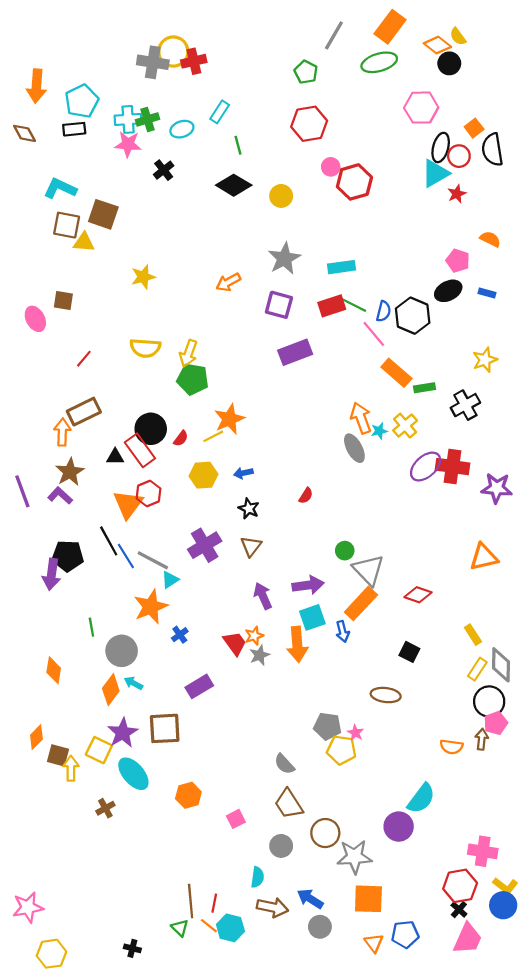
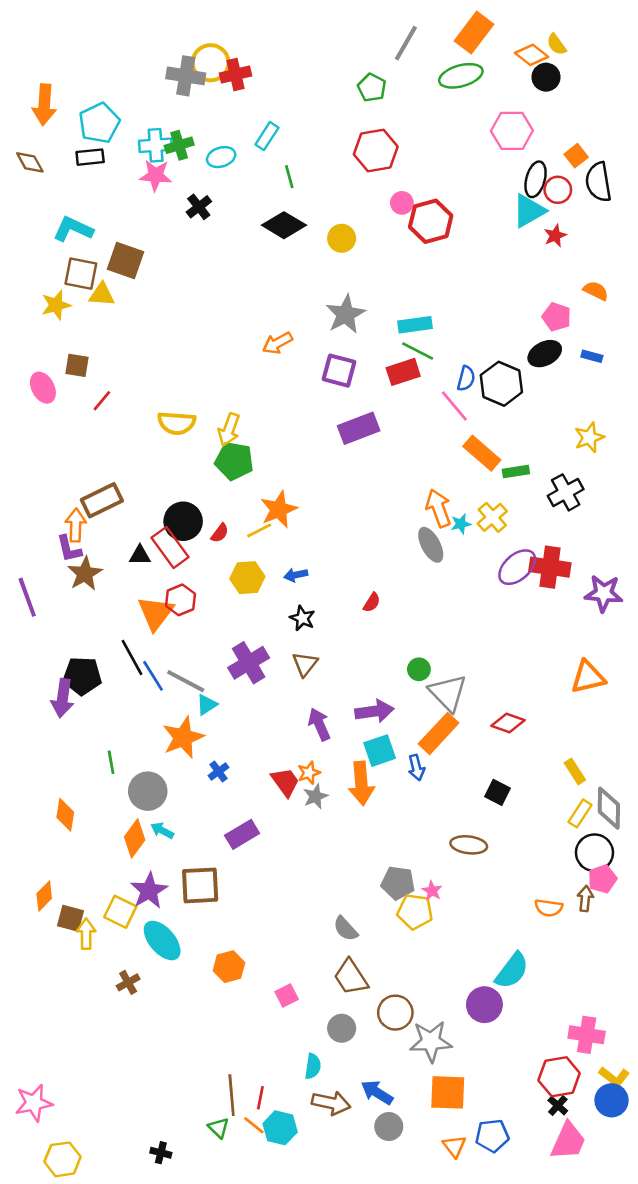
yellow star: (143, 277) -> (56, 305), moved
green line: (353, 305) -> (418, 351), moved
red line: (84, 359) -> (102, 401), moved
purple L-shape: (60, 496) -> (69, 549), moved, turned -145

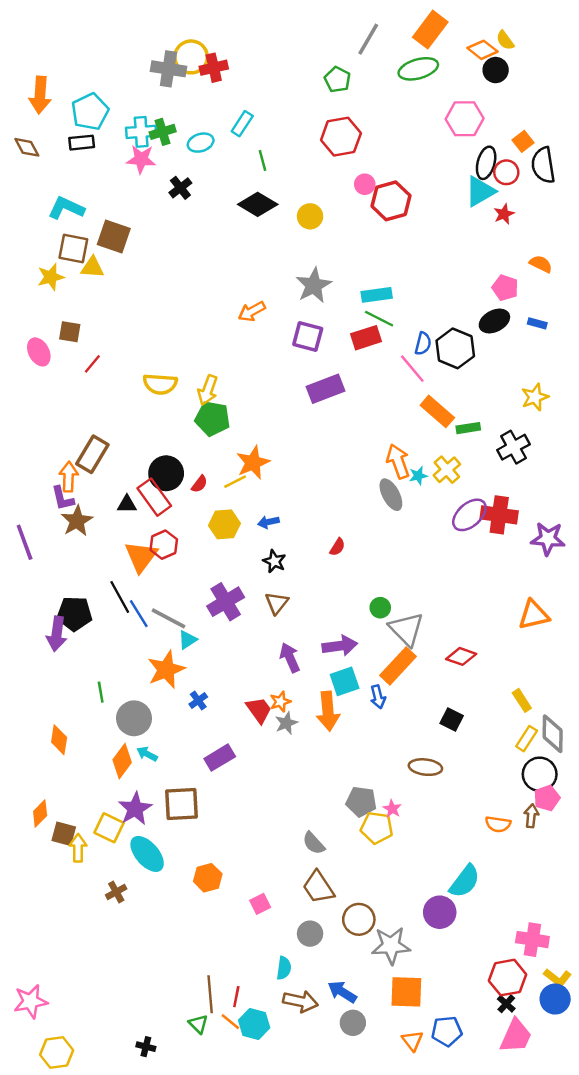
brown rectangle: (102, 500) -> (92, 454), turned -33

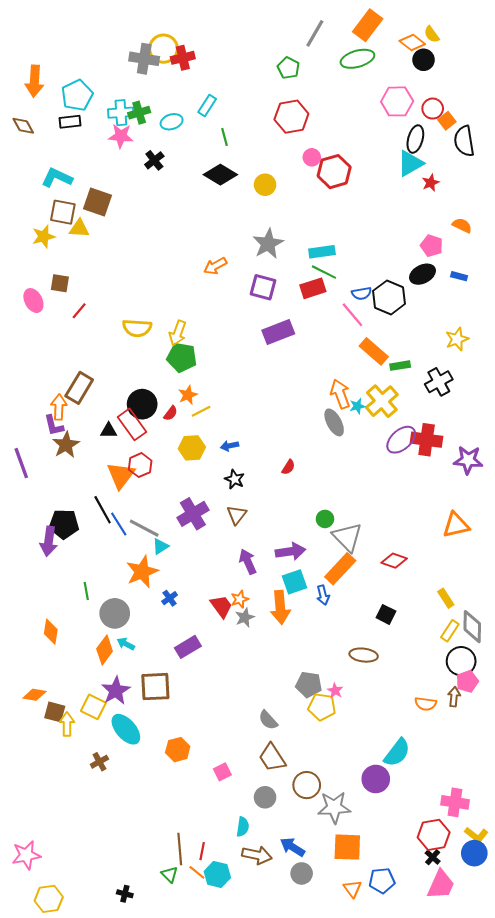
red circle: (506, 172) -> (433, 109), moved
blue semicircle: (423, 344) -> (362, 293), turned 66
orange star: (253, 463) -> (188, 395), moved, size x0.7
yellow cross: (447, 470) -> (382, 401), size x1.4
orange diamond: (40, 813) -> (34, 695), turned 55

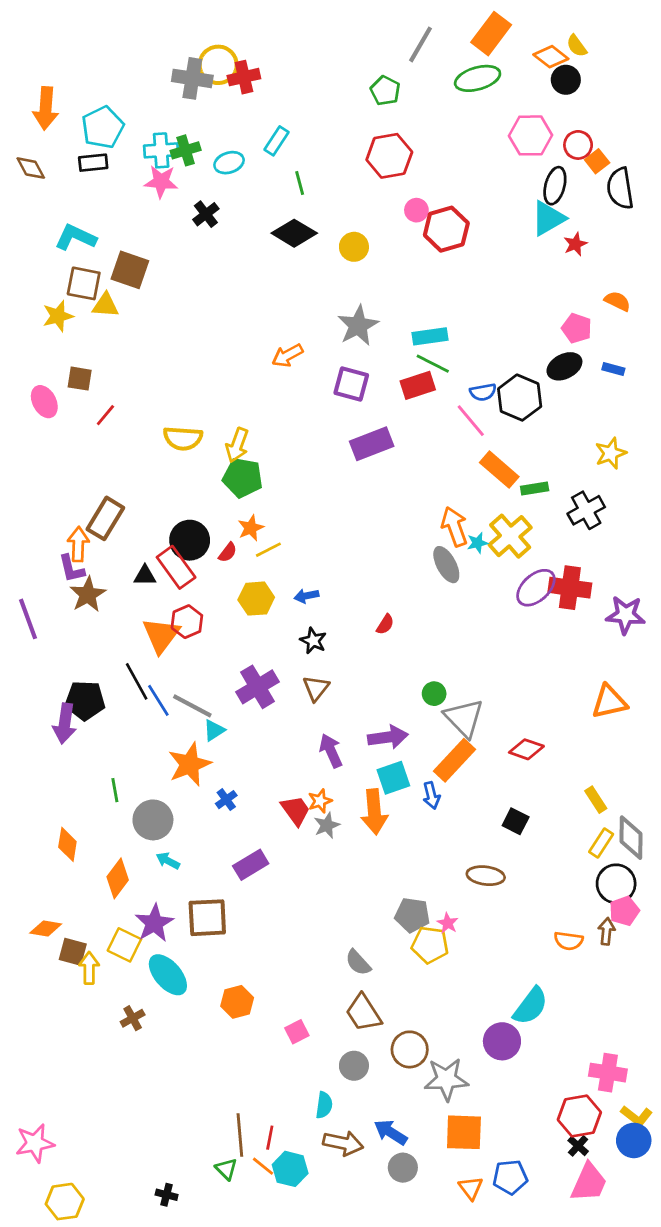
orange diamond: (105, 650) -> (118, 878), moved

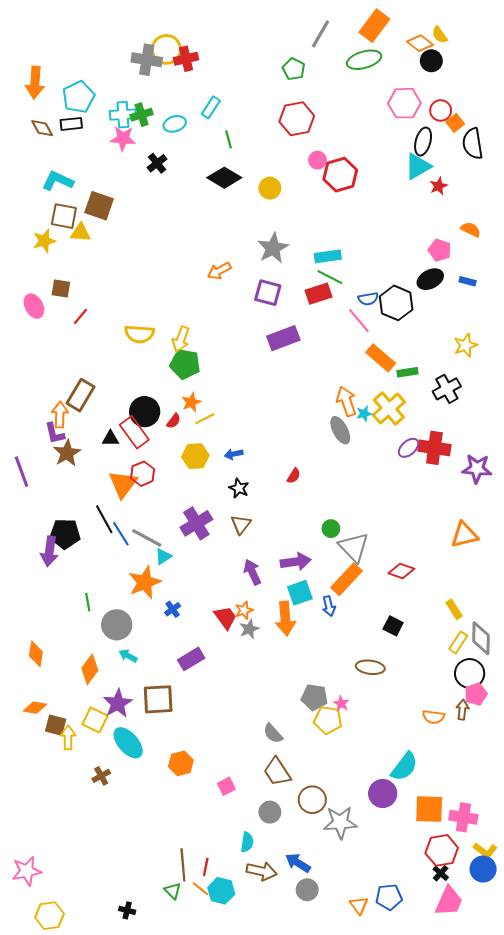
brown diamond: (31, 168) -> (42, 128), moved
purple ellipse: (536, 588) -> (409, 448), size x0.7
orange diamond: (67, 844) -> (36, 654), moved
orange square: (464, 1132) -> (429, 809), moved

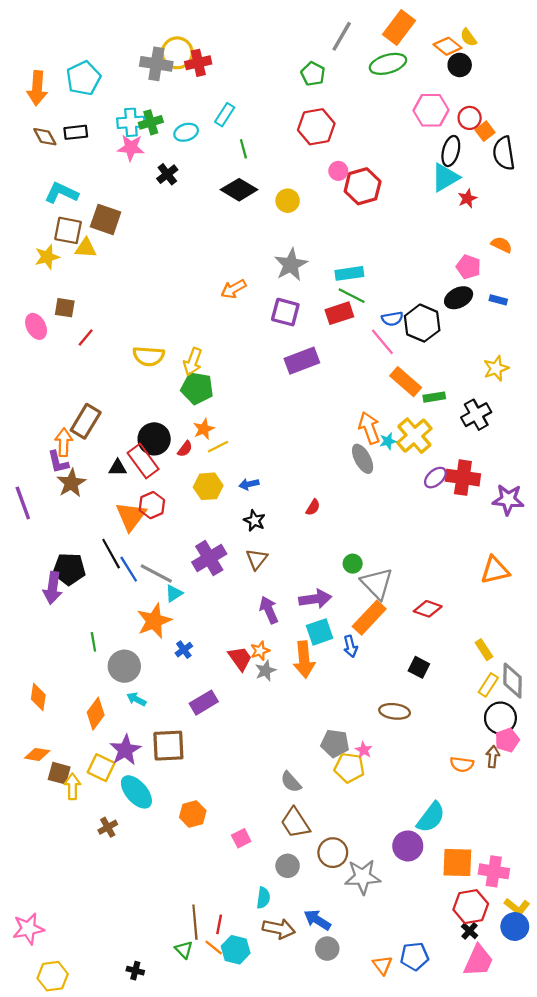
cyan pentagon: (78, 97) -> (83, 78), moved

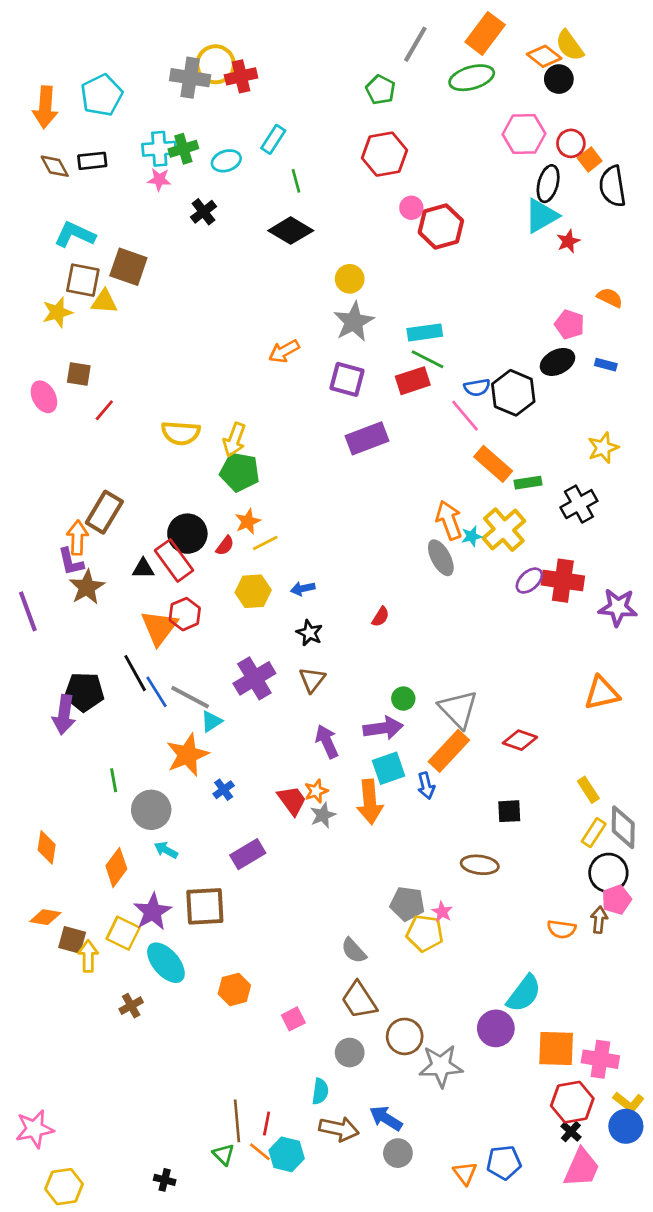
yellow semicircle: (468, 37) -> (570, 46), size x1.4
pink star: (131, 148) -> (159, 180), size x0.7
yellow circle: (288, 201) -> (350, 279), moved
green circle: (353, 564) -> (403, 699), moved
black square: (419, 667) -> (509, 811), turned -30

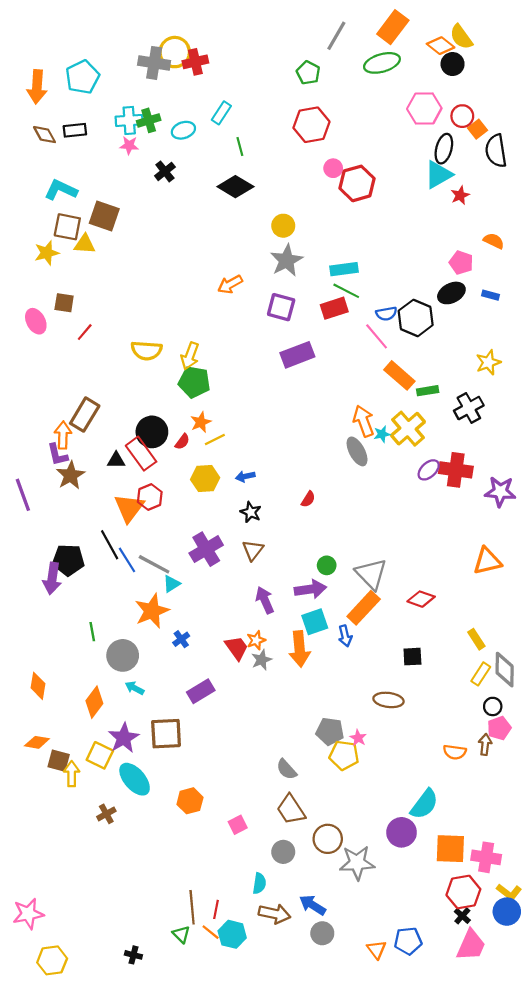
black circle: (608, 873) -> (493, 706), size x0.6

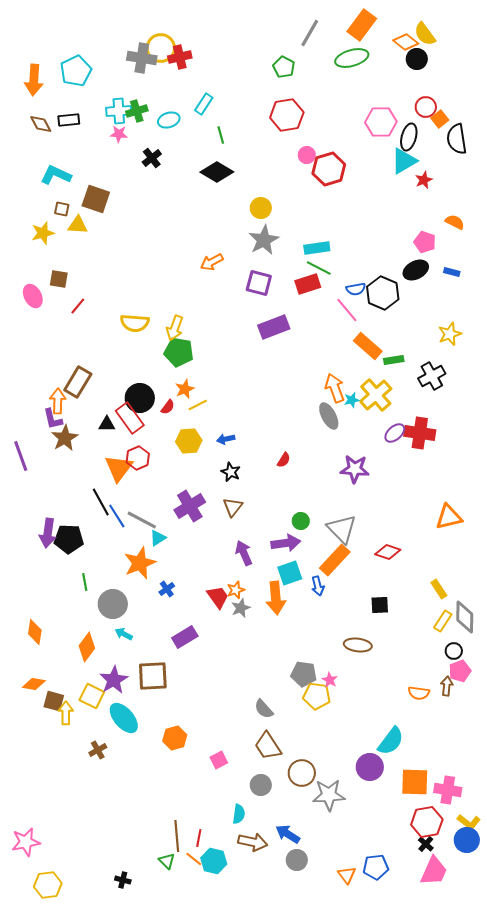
pink hexagon: (424, 109) -> (381, 122), moved
brown square: (67, 227) -> (62, 209), size x0.6
purple star: (500, 492) -> (355, 469), moved
black pentagon: (68, 560) -> (69, 539), moved

